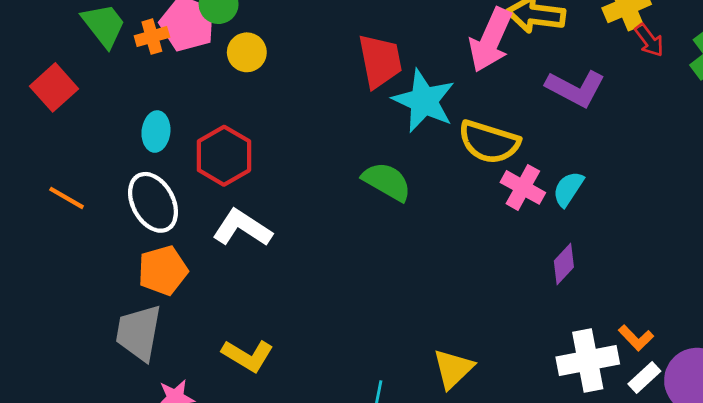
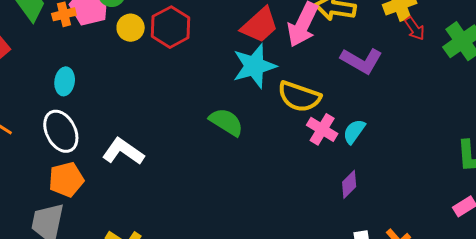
red trapezoid: (380, 61) -> (260, 25), moved, turned 57
cyan star: (424, 101) -> (254, 66), turned 30
red hexagon: (224, 156) -> (171, 27), moved

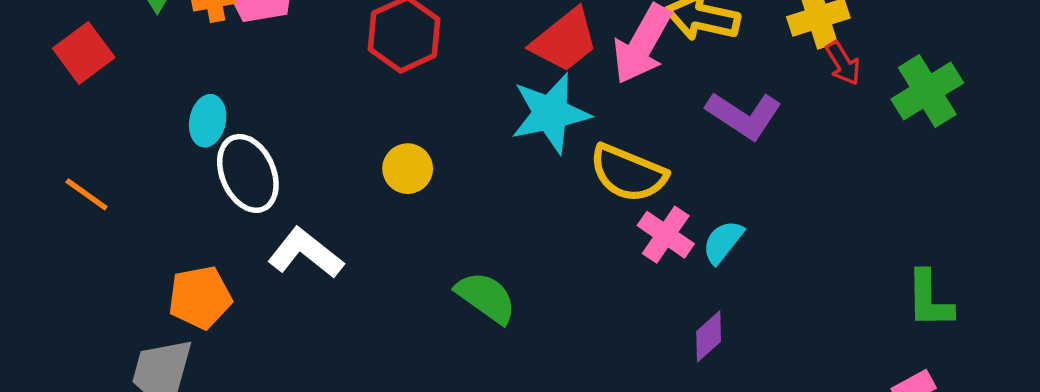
yellow circle: (131, 28) -> (408, 169), moved
green semicircle: (226, 122) -> (486, 297), moved
white ellipse: (61, 131) -> (248, 173), moved

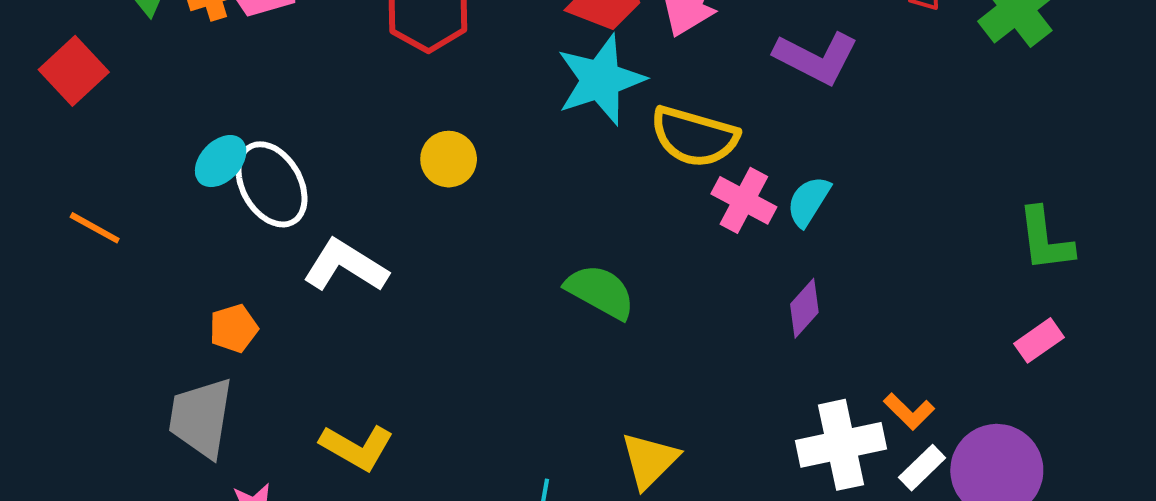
cyan ellipse: (208, 121) -> (221, 161), moved, turned 39
orange pentagon: (200, 297) -> (234, 328), size x0.7
green semicircle: (486, 297) -> (600, 292), moved

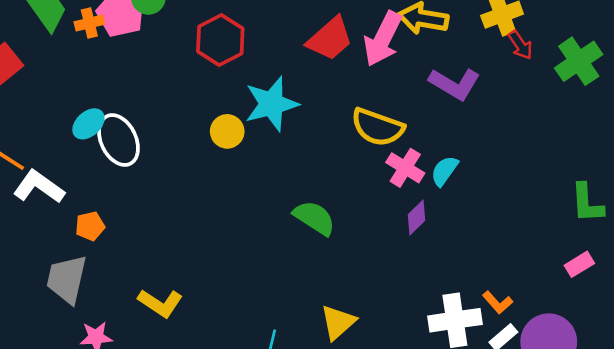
cyan star: (601, 80) -> (272, 104), moved
white L-shape: (346, 266) -> (39, 187), moved
purple diamond: (804, 308) -> (417, 218), moved

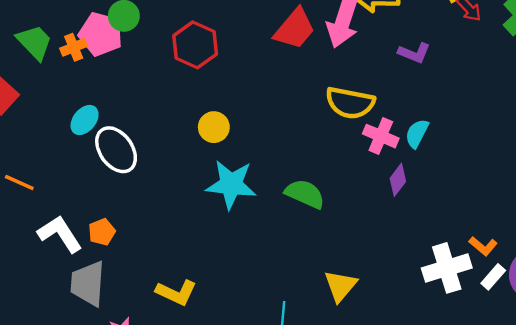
purple L-shape: (455, 84) -> (414, 53), size x0.7
cyan star: (272, 104) -> (231, 184), moved, turned 30
cyan ellipse: (88, 124) -> (85, 120), moved
white L-shape: (39, 187) -> (60, 234), moved, turned 30

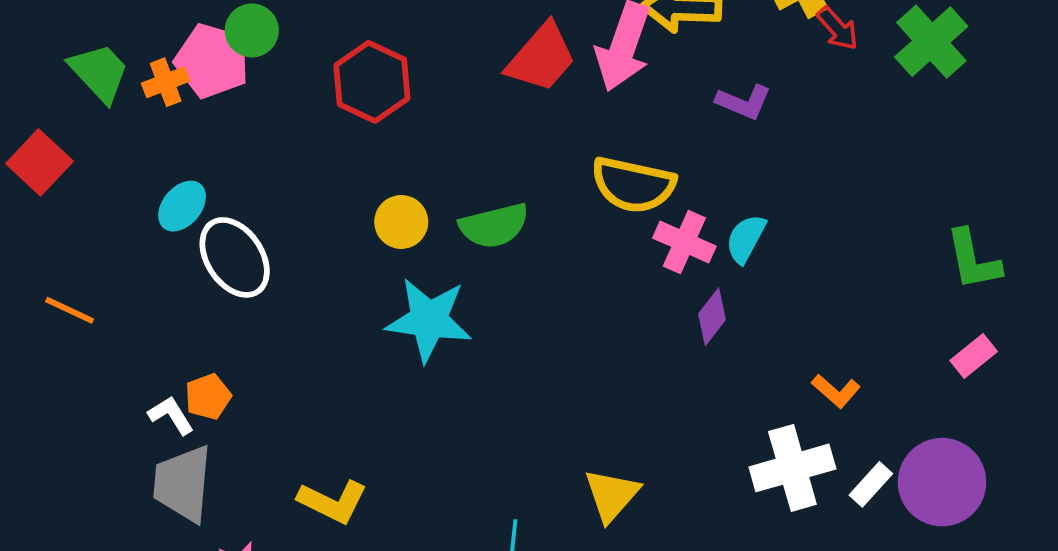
green semicircle: (305, 194) -> (494, 226), moved, turned 141
white L-shape: (60, 234) -> (171, 415), moved, size x0.6
orange L-shape: (483, 246) -> (836, 391), moved

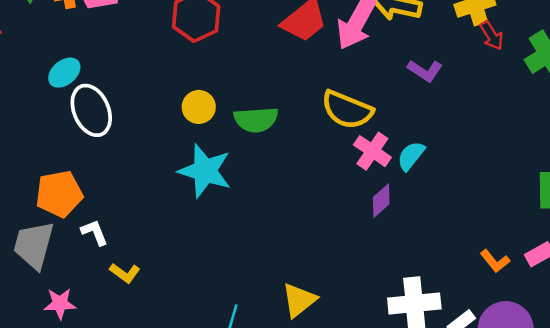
orange L-shape: (836, 391) -> (495, 261), moved
orange pentagon: (208, 397) -> (59, 194), size x1.6
white L-shape: (171, 415) -> (95, 232), moved
yellow L-shape: (333, 502) -> (125, 273), size x0.7

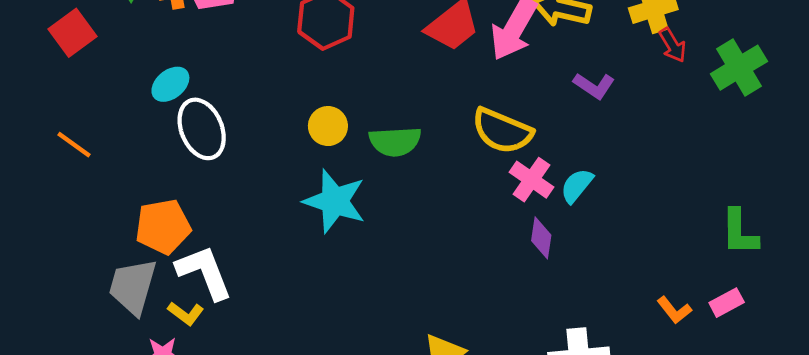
purple diamond: (381, 201) -> (541, 238), turned -40
white L-shape: (95, 232) -> (204, 272), size x1.8
yellow L-shape: (125, 273) -> (186, 313), moved

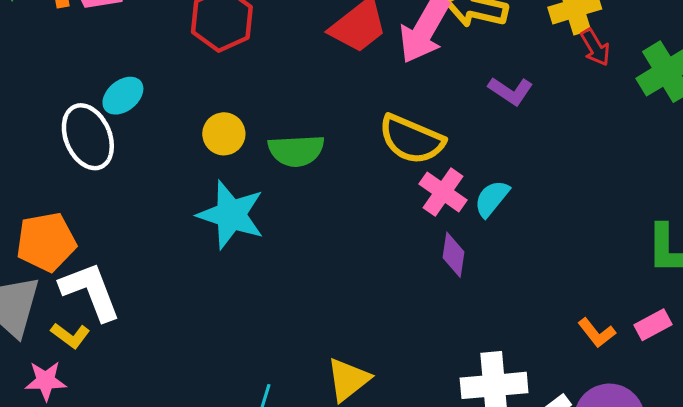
cyan ellipse: (170, 84) -> (123, 96), moved

